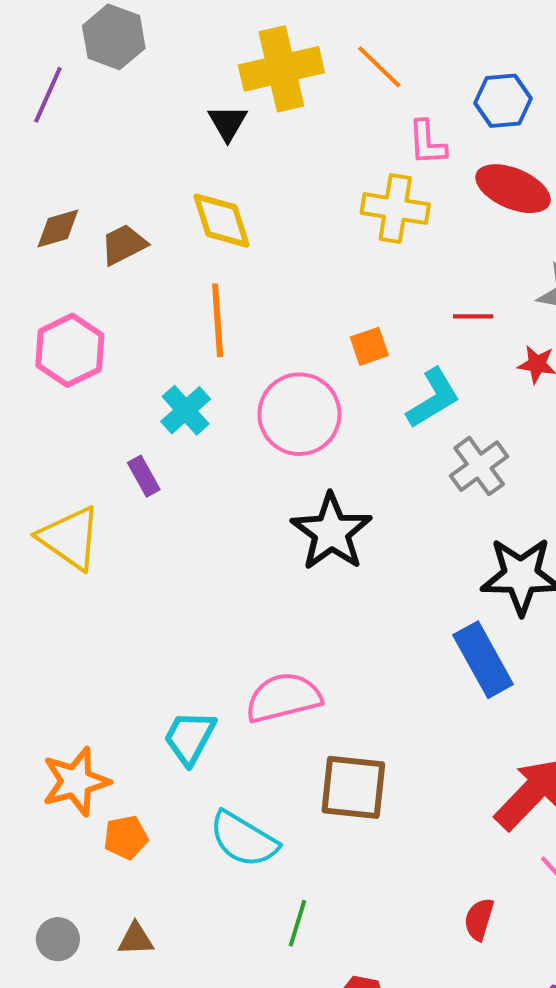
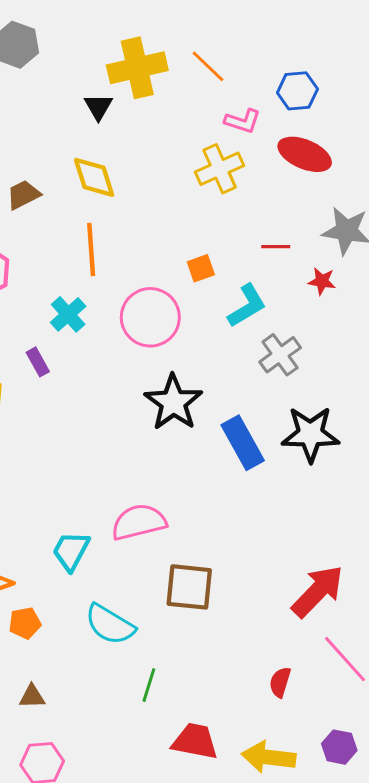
pink L-shape: (427, 143) -> (243, 121), turned -69
yellow cross: (395, 209) -> (220, 169), turned -33
blue rectangle: (483, 660) -> (243, 443), moved

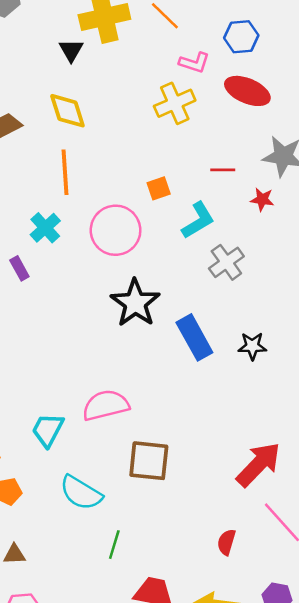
black star: (310, 434) -> (252, 346), moved, size x0.6

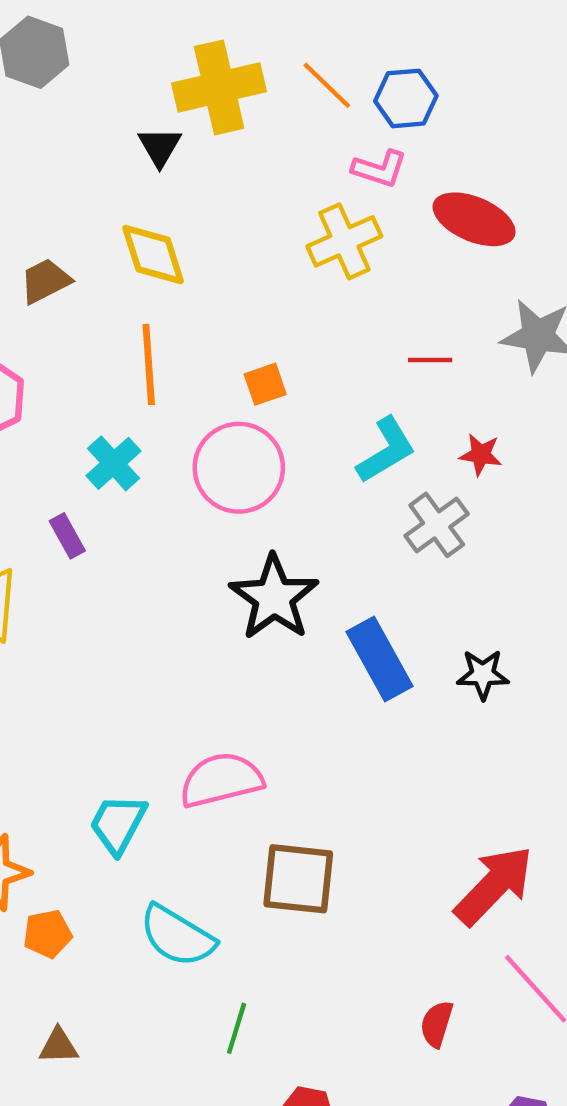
blue hexagon: (241, 37) -> (406, 98), moved
orange square: (159, 188) -> (265, 384), moved
red star: (262, 199) -> (481, 455), moved

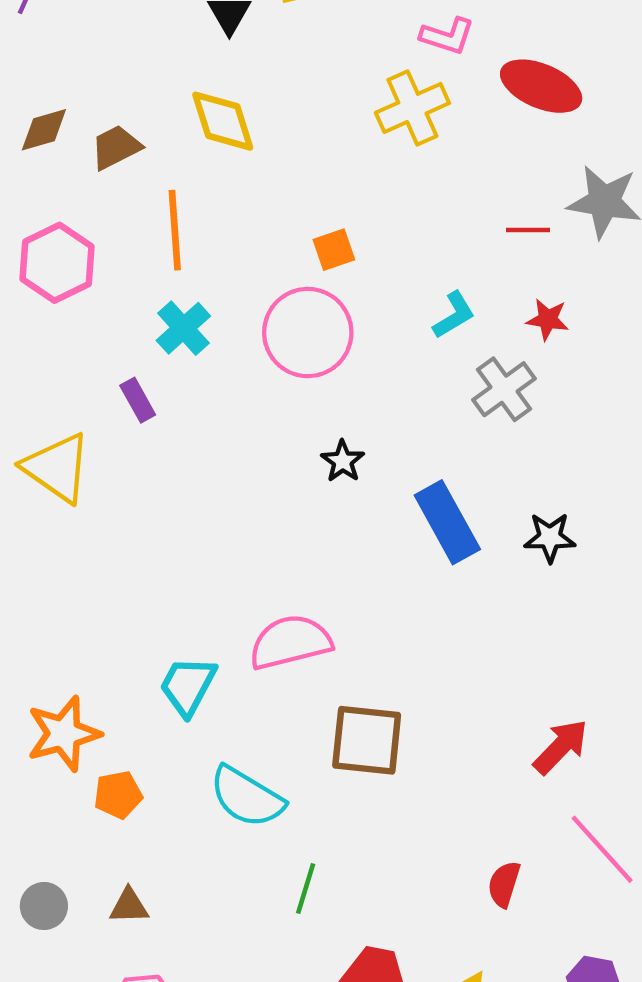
red line: (430, 360) -> (528, 230), moved
orange line: (149, 364) -> (175, 230), moved
cyan L-shape: (386, 450) -> (454, 315), size x0.7
black star: (274, 597) -> (343, 461), size x0.5
red arrow: (494, 885) -> (561, 747), size x0.7

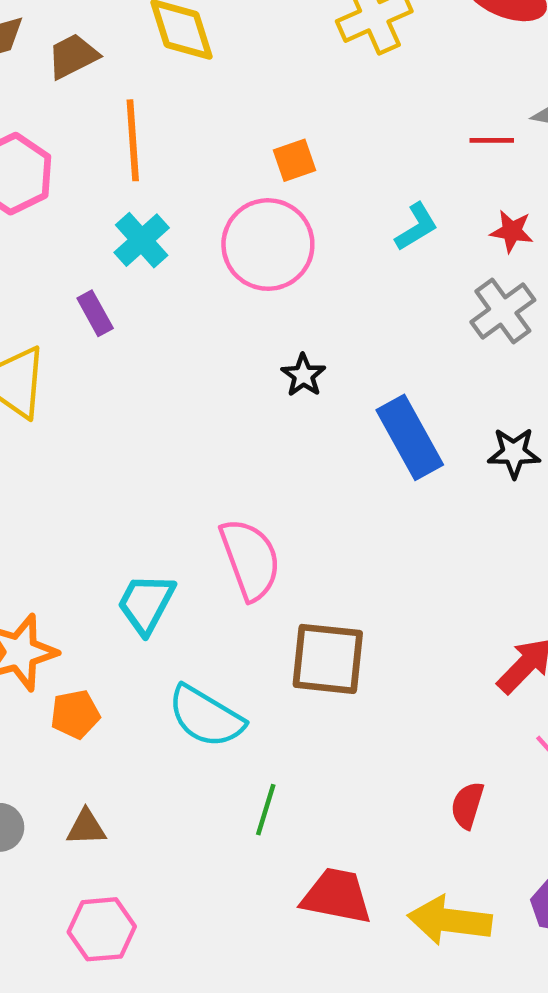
gray cross: (504, 389) -> (503, 311), moved
pink semicircle: (290, 642) -> (250, 559), turned 84

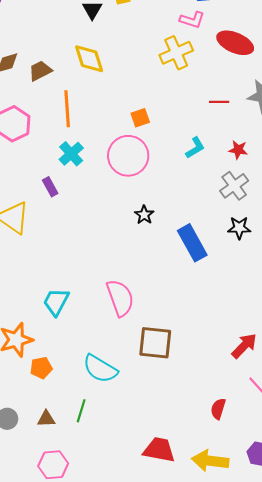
red line: (492, 140) -> (219, 102), moved
black star: (514, 453) -> (239, 228), moved
cyan trapezoid: (146, 604) -> (56, 302), moved
green line: (266, 810) -> (81, 411), moved

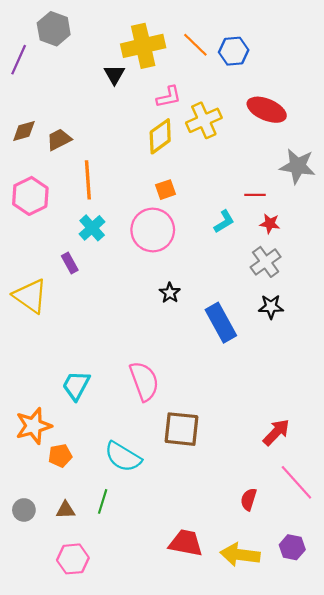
pink L-shape: (192, 20) -> (169, 97), moved, turned -30
yellow diamond: (89, 59) -> (160, 136), moved, turned 72
red line: (219, 102) -> (255, 195), moved

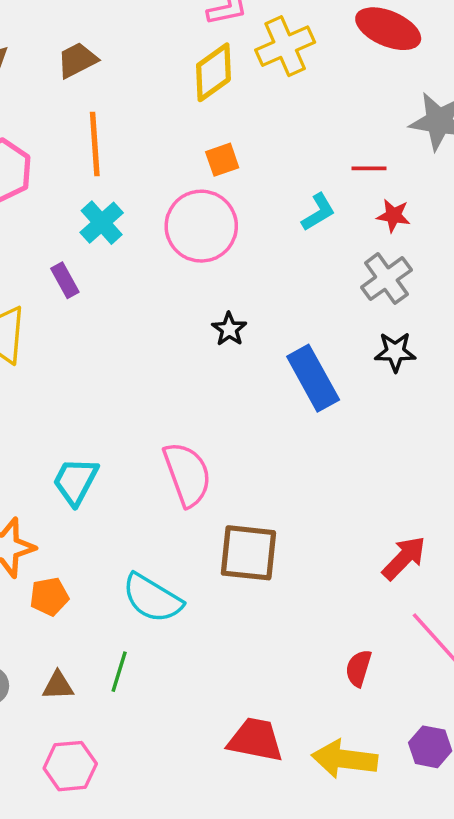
brown trapezoid: (59, 140) -> (77, 60), moved

